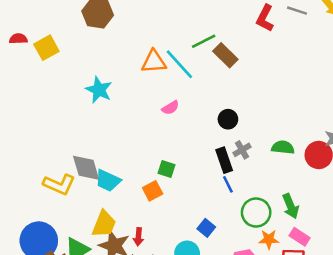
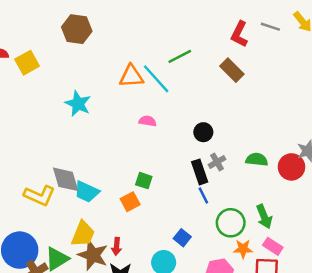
brown rectangle: (225, 55) -> (232, 70), moved
pink semicircle: (170, 108) -> (147, 121), turned -140

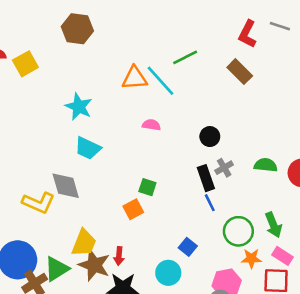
cyan trapezoid: (87, 192) -> (88, 148), moved

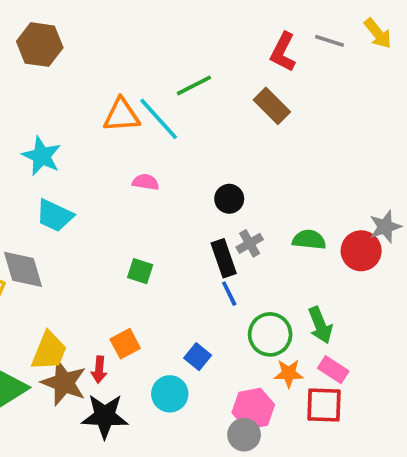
orange square: (133, 209) -> (125, 344), moved

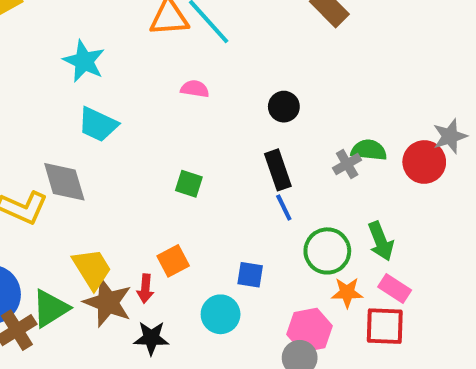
gray cross: (250, 243) -> (347, 164), moved
yellow trapezoid: (49, 351) -> (92, 269), turned -54
blue square: (198, 357) -> (250, 275), turned -30
black star: (105, 416) -> (151, 338), size x0.7

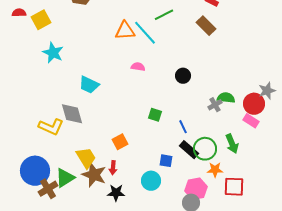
cyan star: (84, 61) -> (53, 53), moved
black rectangle: (278, 170) -> (189, 150), moved, turned -30
green square: (189, 184) -> (155, 115), moved
orange square: (173, 261) -> (120, 142), moved
pink rectangle: (395, 289) -> (251, 121), moved

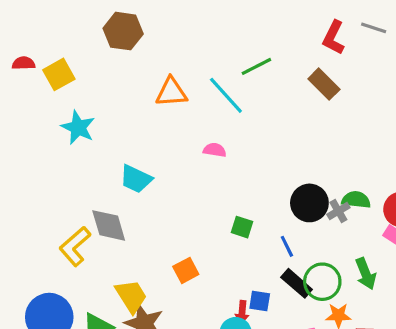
orange triangle: (125, 31) -> (171, 92), moved
black circle: (183, 76) -> (309, 203), moved, size x1.5
yellow L-shape: (51, 127) -> (75, 246), turned 115
red arrow: (113, 168) -> (242, 312), moved

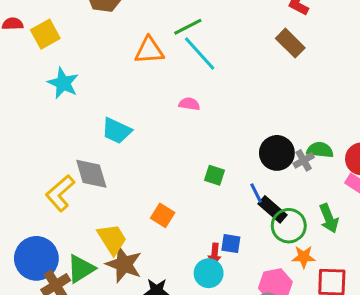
green line: (256, 66) -> (188, 27), moved
orange square: (186, 270) -> (163, 215), turned -30
black rectangle: (297, 283) -> (272, 209), moved

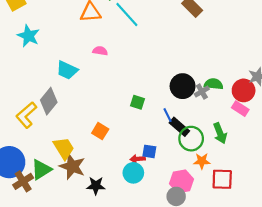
pink semicircle: (189, 104) -> (100, 51), moved
gray diamond: (91, 174) -> (49, 101), turned 55
red arrow: (215, 254) -> (138, 159), turned 80

